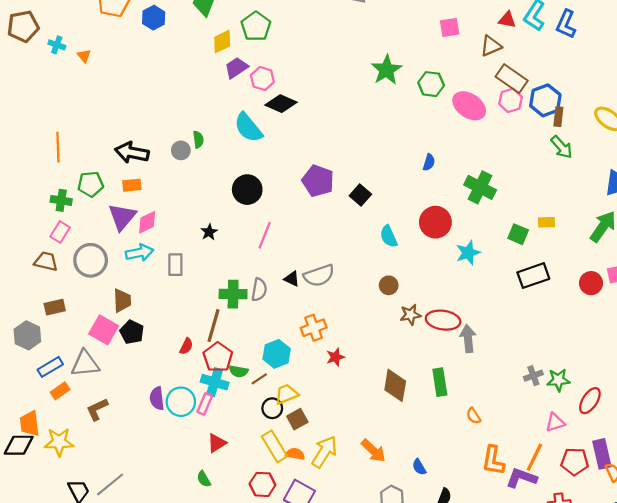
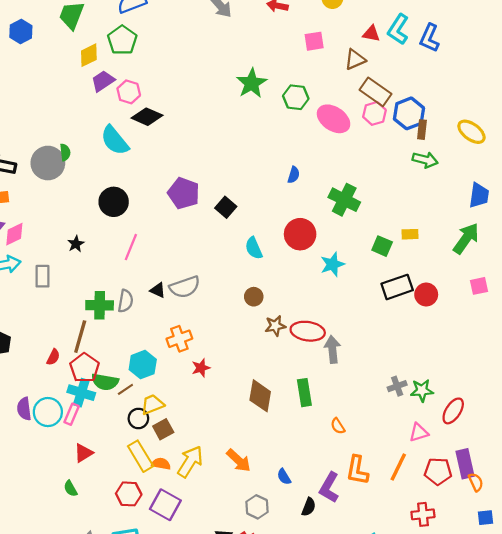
green arrow: (562, 147) -> (425, 160), turned -35
gray circle: (181, 150) -> (48, 163), size x1.8
red circle: (591, 283) -> (426, 295), moved
green semicircle: (239, 371) -> (105, 382), size x1.4
purple L-shape: (521, 478) -> (329, 487), moved, turned -80

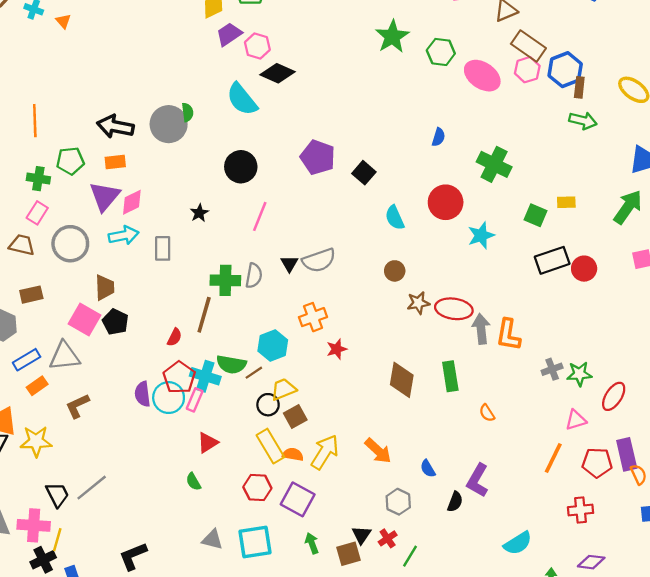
black triangle: (158, 290) -> (289, 264), turned 35
red pentagon: (85, 368) -> (179, 377), moved
orange L-shape: (357, 470) -> (508, 335), moved

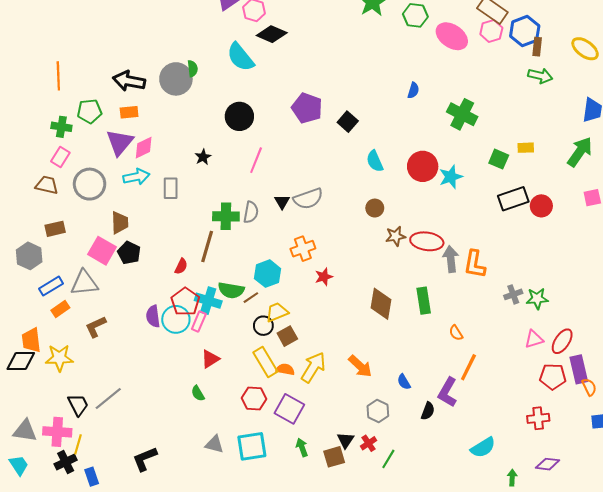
red circle: (446, 202) -> (423, 166), moved
red ellipse: (614, 396) -> (562, 341), moved
orange line: (553, 458) -> (468, 367), moved

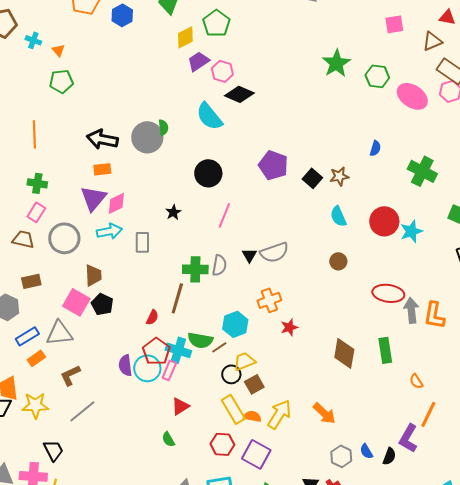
green pentagon: (90, 111) -> (61, 81), moved
brown star: (396, 236) -> (339, 176), moved
blue semicircle: (404, 382) -> (366, 451), moved
gray line: (108, 399) -> (82, 411), moved

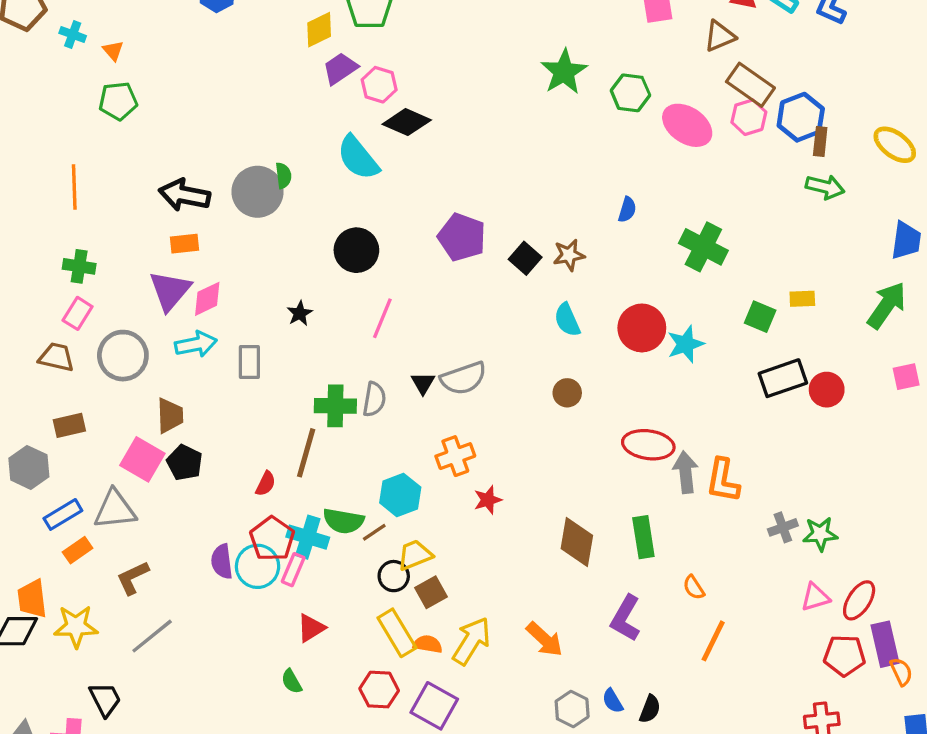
purple L-shape: (408, 438) -> (626, 618), moved

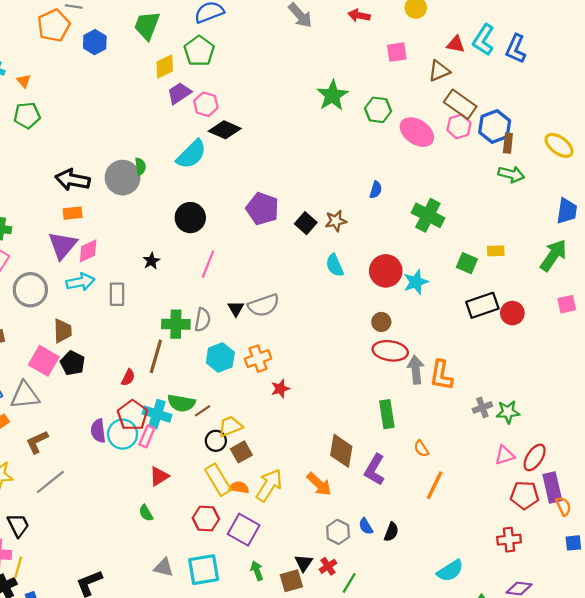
cyan semicircle: (358, 158) -> (191, 154), turned -96
brown circle: (567, 393) -> (381, 322), moved
cyan hexagon: (400, 495) -> (220, 357), moved
brown diamond: (577, 542) -> (341, 451), moved

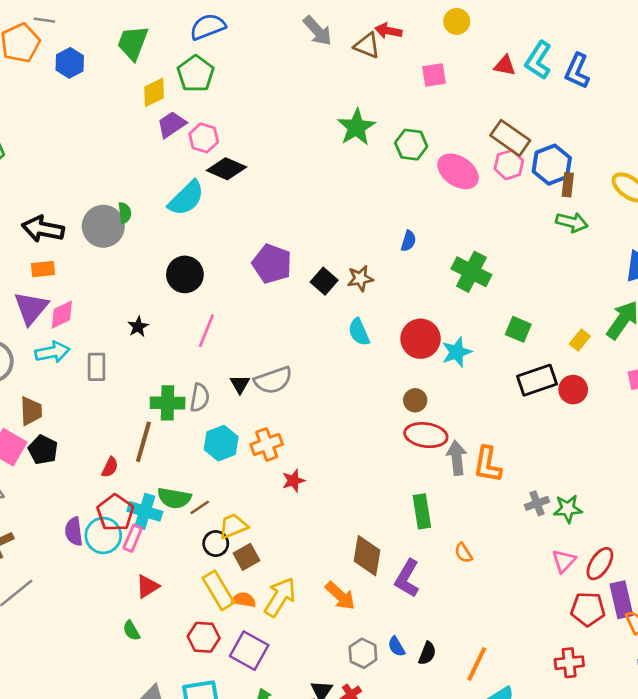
brown triangle: (439, 71) -> (367, 46), moved, turned 45
yellow rectangle: (496, 251) -> (580, 340), moved, turned -49
pink triangle: (505, 455) -> (564, 561), turned -30
orange line: (435, 485) -> (477, 664), moved

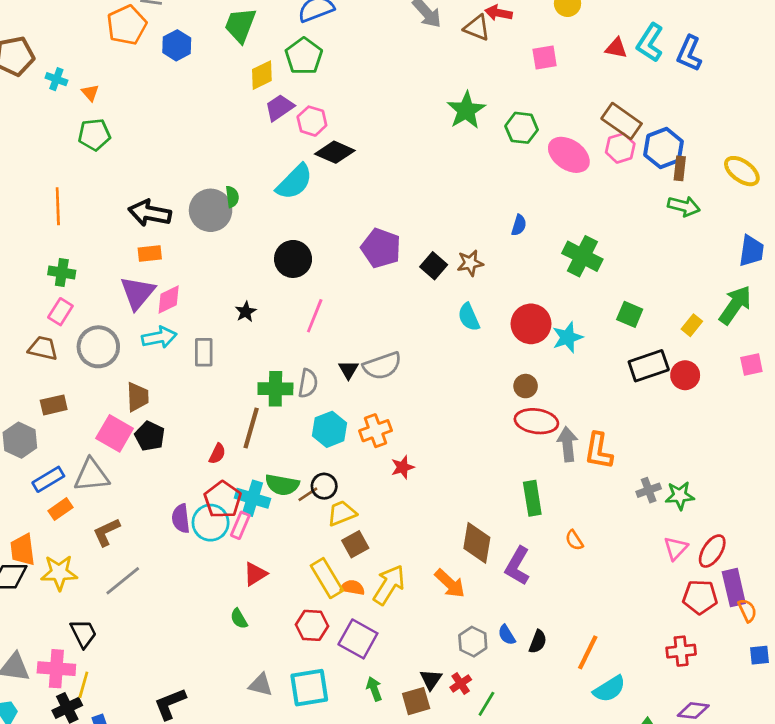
black circle: (216, 544) -> (324, 486), moved

